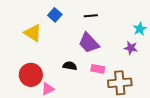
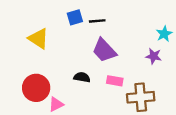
blue square: (55, 15) -> (75, 17), moved, turned 32
black line: (91, 16) -> (97, 21), moved

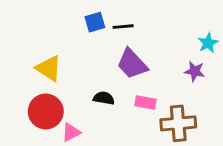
yellow triangle: (38, 39) -> (49, 68), moved

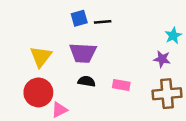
purple trapezoid: (132, 64) -> (83, 53), moved, turned -44
yellow triangle: (49, 68) -> (41, 57), turned 35
brown cross: (178, 123) -> (167, 94), moved

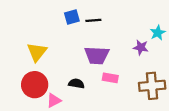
purple trapezoid: (83, 53) -> (97, 55), moved
purple star: (162, 59) -> (141, 47), moved
black semicircle: (87, 81) -> (76, 84), moved

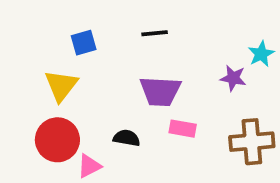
blue square: (72, 17) -> (84, 43), moved

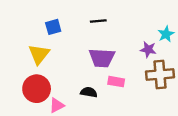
black semicircle: (127, 138) -> (89, 92), moved
brown cross: (252, 142) -> (160, 74), moved

